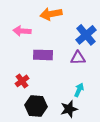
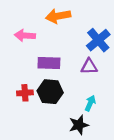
red cross: (22, 81) -> (25, 93), turned 32
black hexagon: (36, 106) -> (50, 92), moved

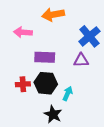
cyan arrow: (90, 103) -> (68, 94), moved
black star: (79, 125) -> (53, 114), moved, turned -30

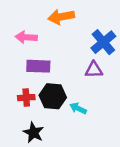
purple rectangle: (45, 57) -> (38, 66), moved
cyan arrow: (68, 94) -> (78, 108), turned -88
black star: (53, 114) -> (33, 133), moved

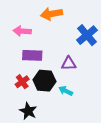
purple triangle: (94, 70) -> (69, 63), moved
red cross: (26, 98) -> (22, 82), turned -32

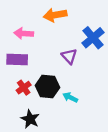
purple rectangle: (32, 55) -> (17, 59), moved
purple triangle: (69, 63) -> (69, 56), moved, turned 49

